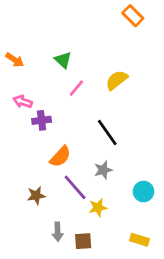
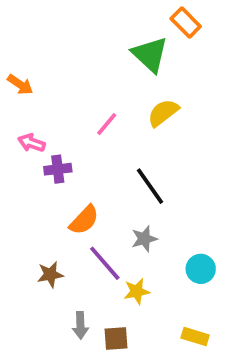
green triangle: (63, 60) -> (150, 54), moved, size x1.5

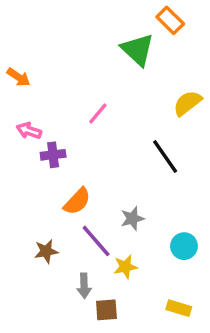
yellow semicircle: (163, 113) -> (187, 103), moved
black line: (150, 186) -> (165, 156), moved
gray arrow: (80, 325) -> (84, 286), moved

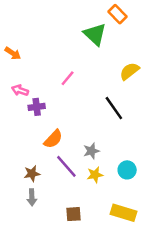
yellow star: (125, 267) -> (95, 175), moved
gray arrow: (84, 286) -> (32, 197), moved
yellow rectangle: (179, 308) -> (123, 213), size x1.5

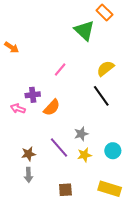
yellow semicircle: (129, 71) -> (105, 68), moved
pink arrow: (20, 90) -> (18, 109), moved
orange semicircle: (53, 139) -> (52, 107), moved

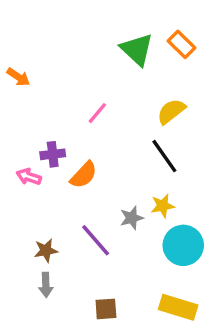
orange rectangle: (104, 13) -> (182, 44), moved
cyan circle: (113, 151) -> (183, 245), size x1.5
yellow star: (84, 155) -> (163, 206), moved

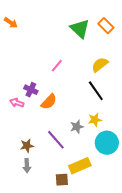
orange arrow: (18, 77) -> (11, 23), moved
purple cross: (53, 154) -> (31, 90), turned 32
yellow rectangle: (178, 307) -> (80, 166), moved, turned -40

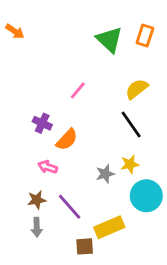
orange rectangle: (106, 26) -> (145, 36), turned 63
pink arrow: (17, 103) -> (48, 167), moved
purple line: (56, 140) -> (70, 207), moved

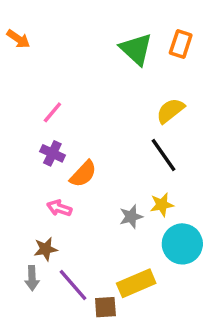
pink line: (78, 90) -> (52, 112), moved
purple line: (70, 207) -> (73, 285), moved
gray arrow: (37, 227) -> (32, 278), moved

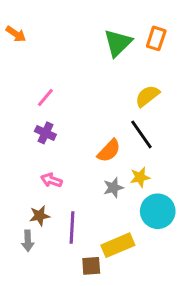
green triangle: (136, 49) -> (118, 43), turned 32
orange semicircle: (83, 174) -> (109, 151), moved
purple line: (73, 285) -> (72, 227), moved, turned 44

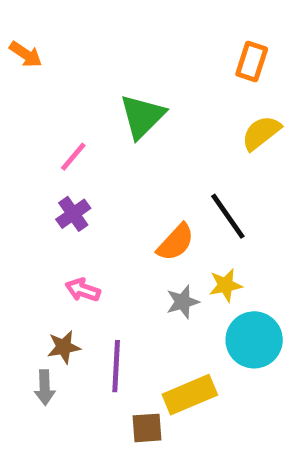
green triangle: (118, 43) -> (142, 116), moved
yellow semicircle: (147, 96) -> (261, 133), moved
purple cross: (45, 133) -> (73, 214), turned 30

